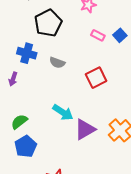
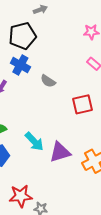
black pentagon: (48, 23) -> (22, 36), moved
cyan arrow: (63, 112) -> (34, 142), moved

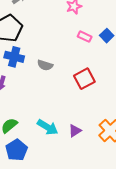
purple triangle: (60, 152) -> (75, 131), size x0.6

